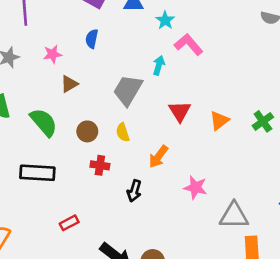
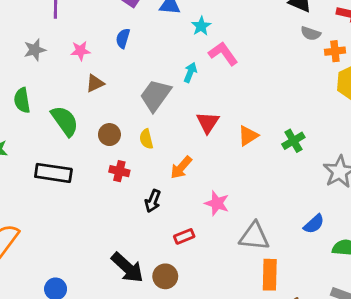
red rectangle: (69, 223) -> (184, 236), moved

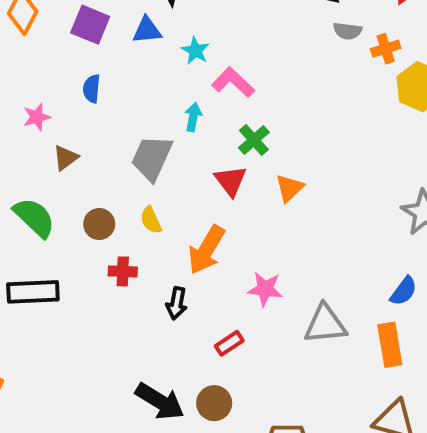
green cross: (293, 141) -> (254, 140), moved
orange arrow: (181, 167) -> (206, 250), size x1.4
orange rectangle: (270, 275) -> (390, 345), moved

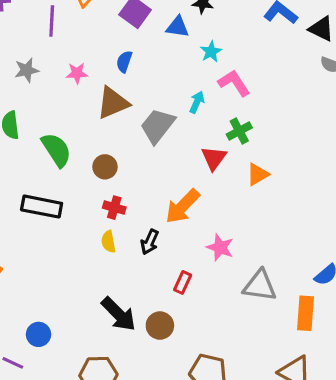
brown triangle: (66, 158) -> (113, 103), moved, size x1.6
yellow semicircle: (151, 220) -> (108, 242), moved
red rectangle: (229, 343) -> (183, 282), turned -45

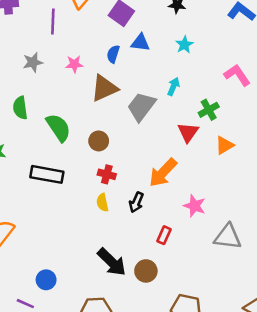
blue triangle: (178, 27) -> (140, 43), moved
pink L-shape: (234, 83) -> (237, 75), moved

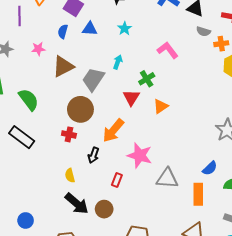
blue semicircle: (113, 54) -> (63, 32), moved
brown circle: (99, 141) -> (80, 109), moved, size x1.6
black rectangle: (47, 174) -> (22, 137), turned 30
yellow semicircle: (102, 203) -> (70, 176), moved
pink star: (195, 206) -> (140, 155), size x1.4

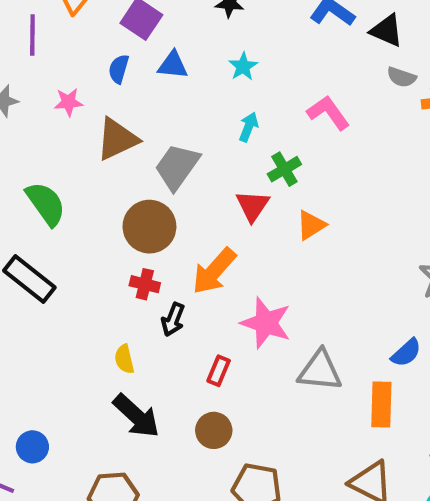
cyan arrow: (118, 62) -> (249, 127), moved
red cross: (69, 134) -> (145, 284), moved
brown circle: (104, 209) -> (214, 430), moved

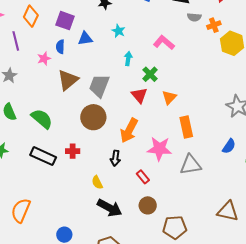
pink star: (68, 102) -> (44, 59), moved
red cross: (145, 284) -> (73, 151), moved
red rectangle: (219, 371) -> (143, 177), turned -48
orange rectangle: (381, 405) -> (186, 127), moved

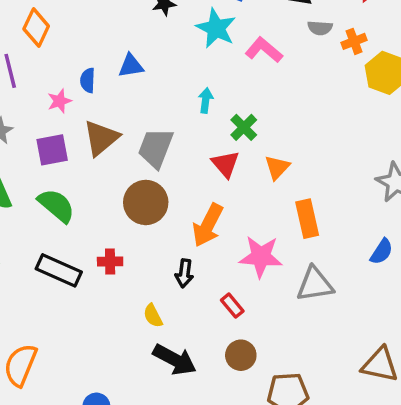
purple square: (65, 21) -> (52, 150), moved, turned -30
cyan star: (118, 31) -> (216, 28), moved, size x1.6
pink L-shape: (164, 43) -> (264, 50), moved

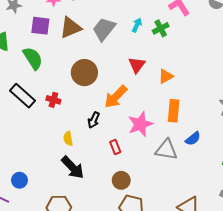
green cross: (244, 127) -> (161, 28), moved
gray trapezoid: (156, 148) -> (104, 29), moved
blue semicircle: (382, 252) -> (193, 139), moved
pink star: (261, 257) -> (140, 124), turned 30
brown circle: (241, 355) -> (121, 180), moved

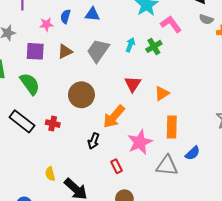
brown triangle: (71, 28) -> (65, 51), size x0.7
yellow semicircle: (68, 139) -> (50, 174), moved

